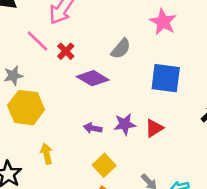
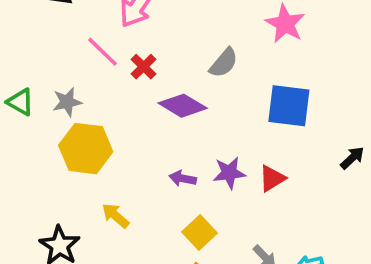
yellow arrow: (47, 154) -> (116, 216), turned -36

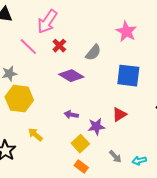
red cross: (144, 67) -> (59, 46), moved
purple star: (229, 173) -> (96, 127), moved

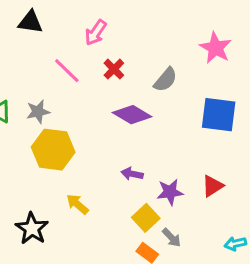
pink arrow: (47, 22) -> (96, 33), size x0.7
red triangle: (119, 115) -> (213, 186), moved
gray arrow: (115, 157) -> (172, 238), moved

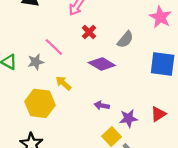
pink line: (67, 71) -> (54, 47), moved
yellow hexagon: (53, 150) -> (40, 103), moved
yellow arrow: (77, 204) -> (63, 83), moved

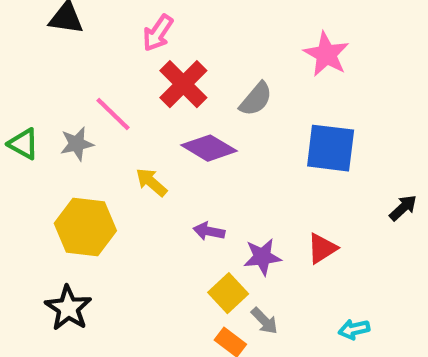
red cross: (89, 32) -> (183, 84), size x1.6
yellow arrow: (63, 83) -> (151, 182), moved

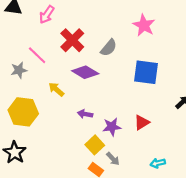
pink arrow: (158, 33) -> (47, 15), moved

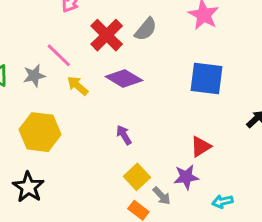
gray semicircle: (109, 48) -> (146, 29), moved
yellow arrow: (56, 89) -> (78, 86), moved
purple arrow: (85, 114) -> (124, 135), turned 48
purple star: (112, 127) -> (186, 177), moved

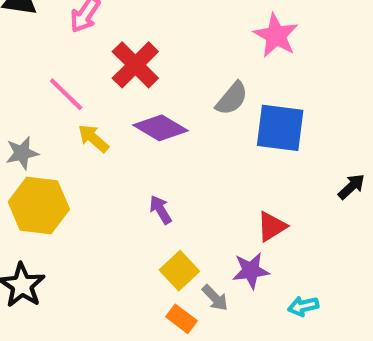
gray semicircle: (146, 29) -> (232, 98), moved
gray star: (34, 76) -> (22, 153), moved

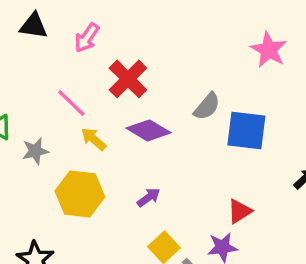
pink star: (276, 36) -> (269, 50), moved
yellow hexagon: (39, 206) -> (80, 194), moved
purple arrow: (160, 210) -> (149, 197), turned 85

